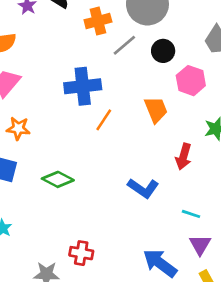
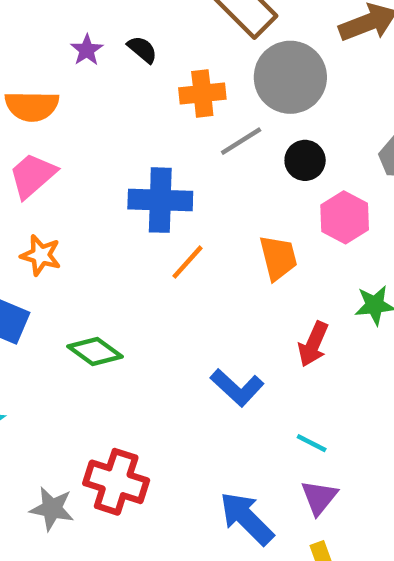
red cross: (81, 253) -> (116, 482), size x1.5

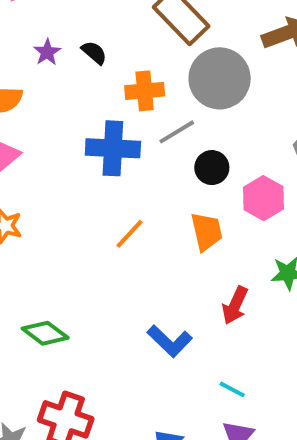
black circle: (305, 160) -> (212, 168), moved
blue cross: (160, 200) -> (113, 148), moved
green diamond: (95, 351) -> (45, 333), moved

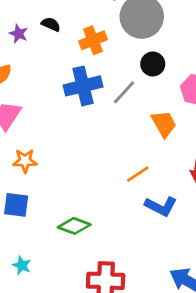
gray line: (177, 132) -> (124, 92), moved
black circle: (212, 168) -> (153, 64), moved
orange line: (129, 234) -> (138, 174), moved, turned 30

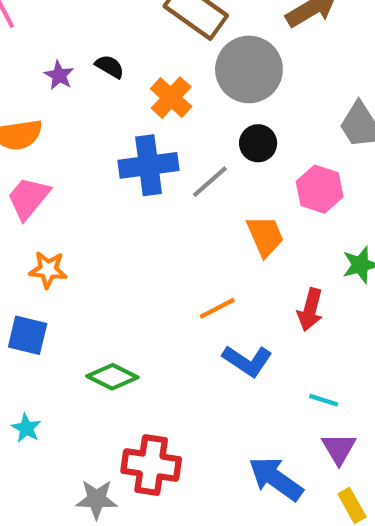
orange cross: (93, 40) -> (171, 98), turned -32

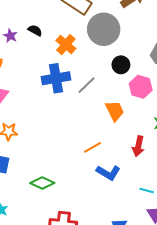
black circle: (258, 143) -> (121, 65), moved

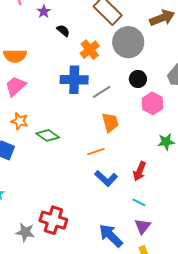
purple star: (10, 36) -> (44, 12), moved
orange trapezoid: (115, 111) -> (110, 122), moved
red arrow: (138, 146) -> (139, 171), moved
green diamond: (42, 183) -> (48, 135), moved

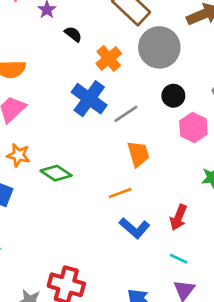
blue cross: (74, 80) -> (89, 99), turned 36

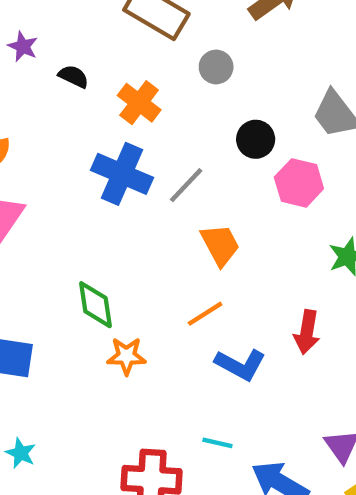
gray circle: (159, 47) -> (216, 67), size x0.5
orange star: (18, 155) -> (127, 356), moved
green diamond: (56, 173) -> (95, 305), turned 60
cyan line: (179, 259) -> (217, 443), moved

